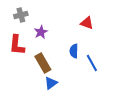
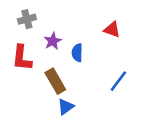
blue semicircle: (74, 51) -> (77, 53), moved
blue line: (92, 63) -> (118, 81), turned 66

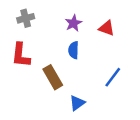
purple star: (53, 41) -> (74, 23), moved
blue triangle: (66, 107) -> (77, 103), moved

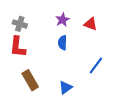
gray cross: (26, 18) -> (20, 24), moved, turned 32
brown rectangle: (53, 77) -> (30, 80), moved

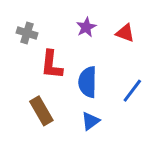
blue semicircle: (62, 43) -> (88, 82), moved, size x1.5
red L-shape: (18, 47) -> (52, 65), moved

